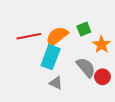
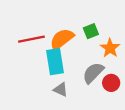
cyan rectangle: (51, 57) -> (55, 62), turned -30
gray semicircle: (86, 67) -> (93, 73), turned -95

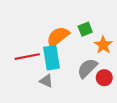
red line: (31, 39) -> (27, 57), moved
gray triangle: (61, 90) -> (46, 81), moved

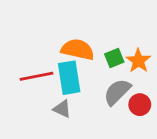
green square: (85, 29) -> (114, 58), moved
orange semicircle: (58, 37) -> (78, 49), turned 50

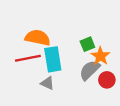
orange semicircle: (78, 49) -> (38, 38), moved
orange star: (138, 61) -> (100, 56), moved

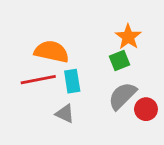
orange star: (100, 56) -> (128, 37), moved
cyan rectangle: (53, 59) -> (72, 81), size x0.7

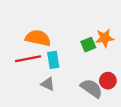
orange star: (128, 37) -> (105, 38), moved, turned 30
gray semicircle: (122, 96) -> (91, 88), moved, turned 80

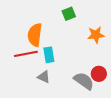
orange semicircle: (38, 38) -> (35, 35), turned -95
green square: (88, 45) -> (69, 14), moved

